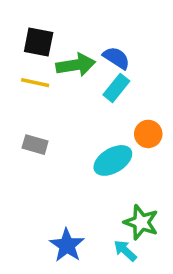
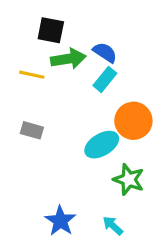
black square: (39, 42) -> (51, 30), moved
orange circle: (148, 134) -> (133, 121), size x1.5
green star: (141, 222) -> (129, 180), moved

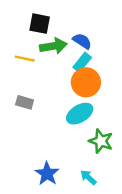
orange circle: (133, 121) -> (86, 82), moved

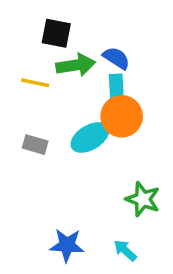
cyan rectangle: (82, 62) -> (116, 88), turned -42
cyan ellipse: (80, 114) -> (90, 137), moved
blue star: (47, 174) -> (67, 245), turned -30

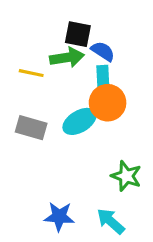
black square: (56, 33) -> (78, 34), moved
gray rectangle: (35, 145) -> (31, 128), size x1.4
cyan arrow: (125, 250) -> (111, 221), size x1.4

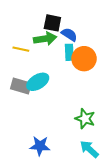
orange circle: (108, 103) -> (84, 59), moved
cyan ellipse: (79, 121) -> (38, 82), moved
cyan arrow: (111, 221) -> (89, 149), moved

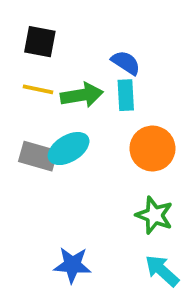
black square: (52, 23) -> (40, 42), moved
green arrow: (45, 39) -> (82, 95), moved
orange circle: (84, 59) -> (152, 149), moved

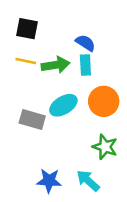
cyan ellipse: (69, 149) -> (63, 105), moved
gray rectangle: (38, 156) -> (32, 120), moved
cyan arrow: (162, 271) -> (88, 181), moved

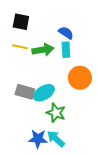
cyan ellipse: (63, 105) -> (44, 93), moved
green star: (105, 147) -> (56, 113), moved
cyan arrow: (88, 181) -> (56, 139), moved

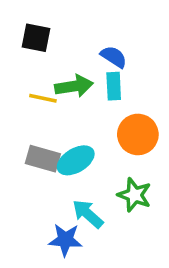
yellow line: (20, 47) -> (43, 98), moved
green star: (56, 113) -> (134, 195), moved
cyan arrow: (56, 139) -> (88, 214), moved

